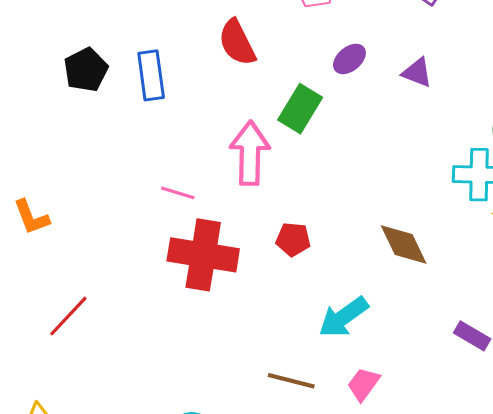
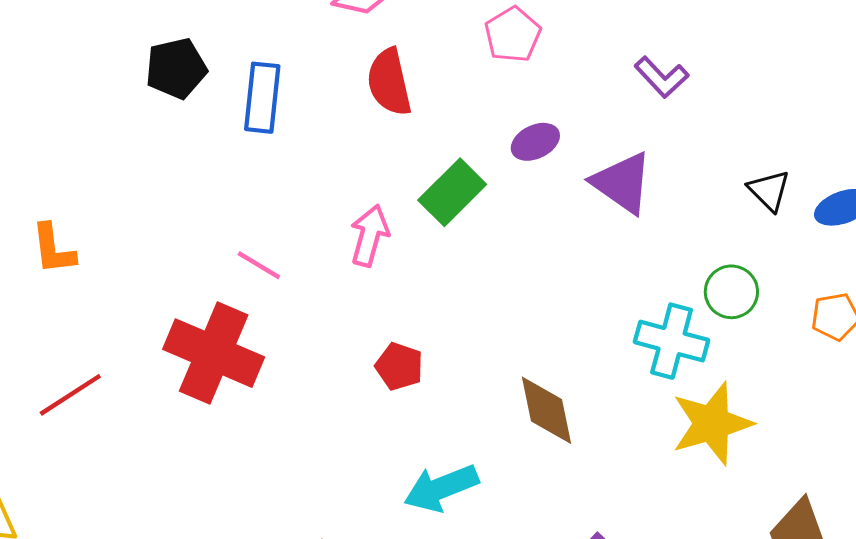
purple triangle: (417, 73) -> (622, 183), size x1.5
pink arrow: (250, 153) -> (370, 236), size x0.7
red cross: (203, 255) -> (214, 353), moved

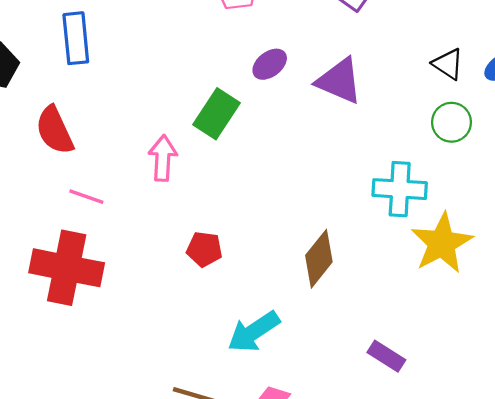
red semicircle: (389, 82) -> (55, 130), moved
blue rectangle: (262, 98) -> (76, 38), moved
green circle: (731, 292) -> (452, 122), moved
brown diamond: (547, 410) -> (319, 259), turned 62

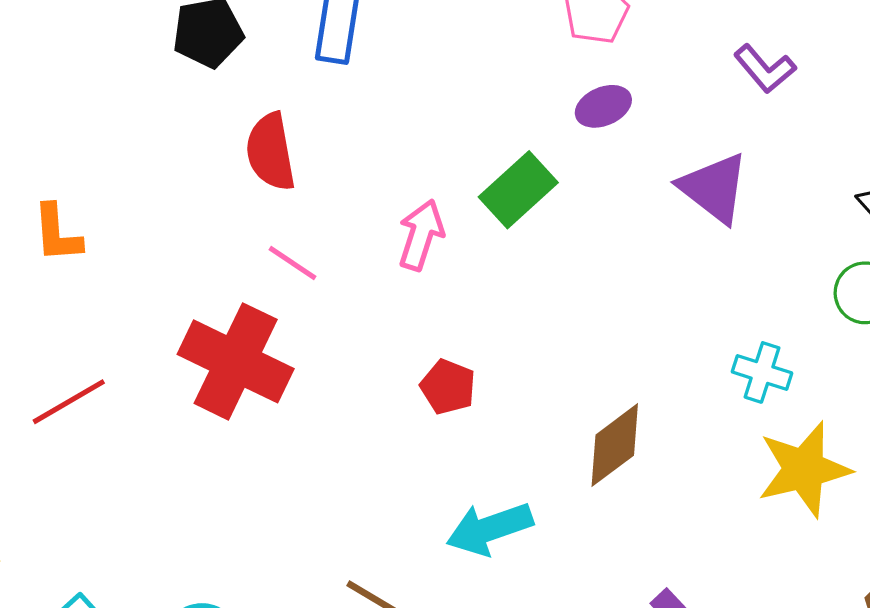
purple ellipse: (270, 64) -> (603, 106), moved
cyan cross: (400, 189) -> (762, 372), size x0.7

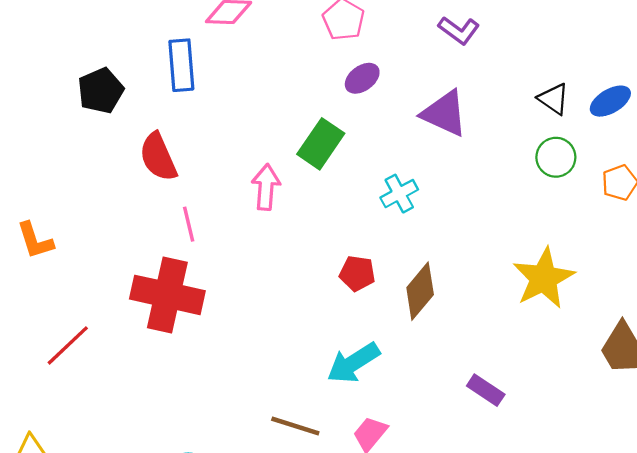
pink line: (292, 263) -> (189, 224), turned 56
cyan cross: (762, 372) -> (399, 194), moved, turned -33
red pentagon: (448, 387) -> (357, 273), moved

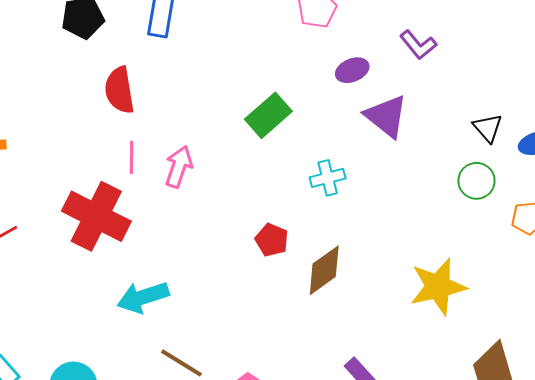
purple ellipse: (362, 78) -> (352, 70), moved
pink arrow: (266, 187) -> (179, 167), moved
cyan arrow: (353, 363) -> (143, 297), moved

